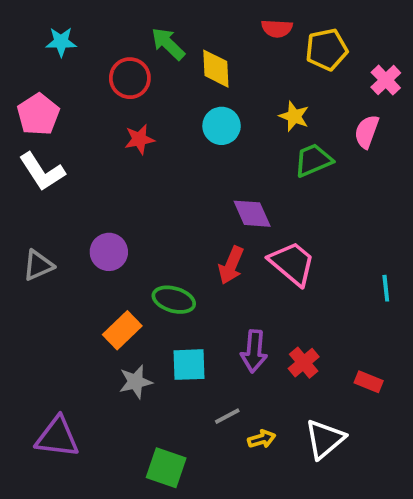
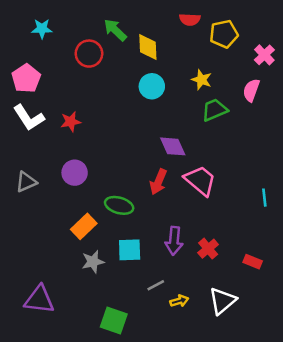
red star: (139, 139) -> (71, 122), moved

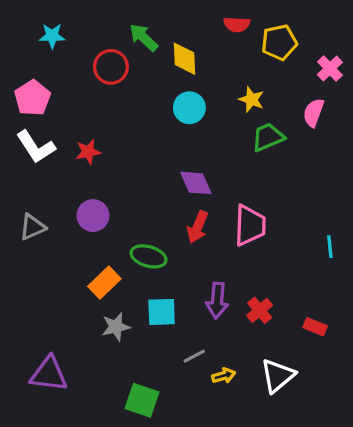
purple diamond: (173, 146) -> (196, 183), moved
pink trapezoid: (200, 181) -> (250, 225), turned 52

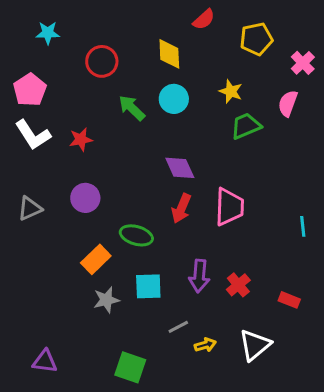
red semicircle: (237, 24) -> (204, 19), moved, turned -45
green arrow: (144, 37) -> (132, 108), moved
purple triangle: (49, 374) -> (45, 361), moved, size x0.7

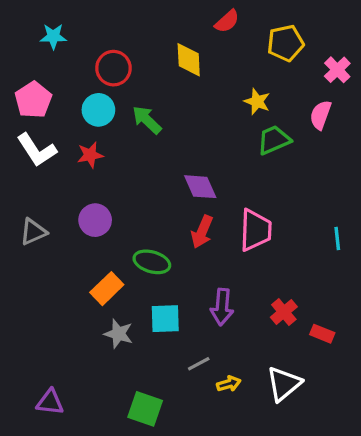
cyan circle: (174, 99) -> (98, 110), moved
cyan line: (303, 226) -> (337, 238), moved
red cross: (238, 285) -> (284, 312), moved
gray star: (106, 300) -> (118, 334), turned 30

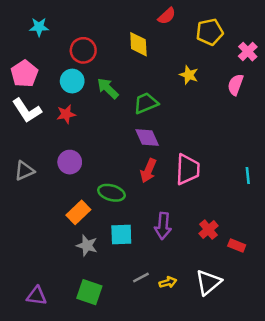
green trapezoid: (274, 140) -> (146, 103), moved
gray line: (199, 364) -> (141, 277), moved
green square: (145, 409) -> (89, 292), moved

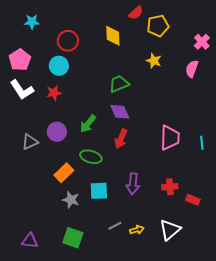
yellow pentagon: (210, 32) -> (158, 26), moved
green arrow: (108, 88) -> (88, 124), moved, turned -96
pink trapezoid: (188, 169) -> (170, 138), moved
gray triangle: (24, 171) -> (30, 142), moved
red cross: (208, 230) -> (170, 187), turned 35

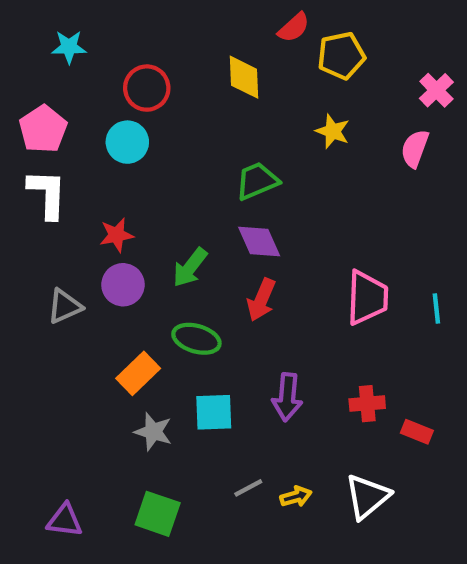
white L-shape: (22, 90) -> (47, 194), turned -145
red star: (54, 93) -> (117, 235), moved

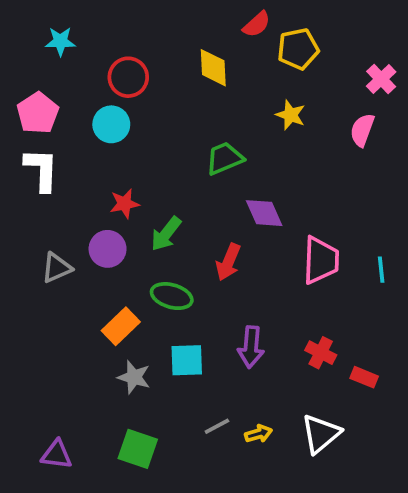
red star: (117, 235) -> (125, 204), moved
purple diamond: (259, 241) -> (264, 213), moved
red cross: (367, 404) -> (321, 353), turned 32

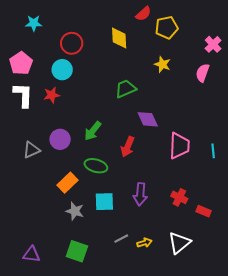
red star: (125, 204) -> (52, 95), moved

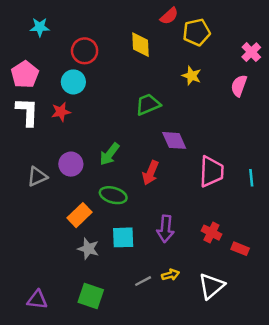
yellow arrow: (144, 243) -> (170, 275), moved

